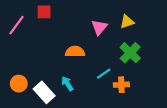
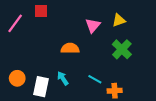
cyan line: (104, 74) -> (95, 79), moved, turned 64
orange cross: (121, 85) -> (115, 91), moved
white rectangle: (44, 92) -> (41, 87), turned 54

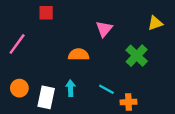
yellow triangle: (119, 20) -> (155, 23), moved
pink line: (15, 23) -> (17, 44), moved
cyan arrow: (63, 78) -> (70, 88), turned 32

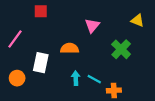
yellow triangle: (155, 23) -> (138, 20), turned 40
cyan arrow: (70, 88) -> (76, 78), moved
white rectangle: (46, 97) -> (41, 63), moved

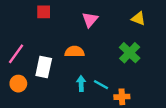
yellow triangle: (138, 20) -> (138, 19), moved
pink triangle: (92, 26) -> (90, 20), moved
pink line: (15, 39) -> (16, 54), moved

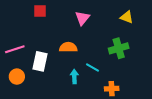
green cross: (130, 53) -> (119, 48), turned 30
pink line: (16, 54) -> (15, 49), turned 36
cyan line: (101, 85) -> (92, 67), moved

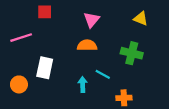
orange semicircle: (68, 47) -> (87, 45), moved
green cross: (119, 48) -> (132, 53), turned 30
pink line: (15, 49) -> (21, 38), moved

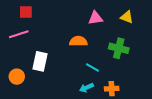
red square: (45, 12) -> (26, 12), moved
pink triangle: (92, 20) -> (95, 18), moved, turned 42
cyan arrow: (83, 84) -> (86, 88), moved, turned -112

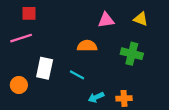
cyan line: (92, 67) -> (77, 75), moved

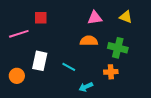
red square: (29, 13) -> (41, 18), moved
orange semicircle: (87, 46) -> (89, 41), moved
orange cross: (124, 98) -> (111, 72), moved

